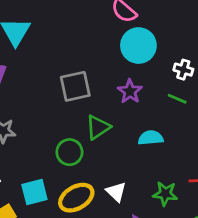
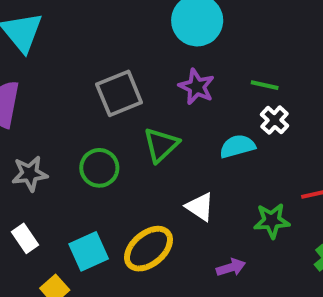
white cross: (183, 70) -> (275, 120), moved, turned 36
green circle: (69, 152) -> (99, 168), moved
white triangle: (116, 192) -> (200, 207), moved

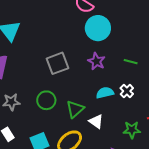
white cross: (275, 120) -> (127, 91), moved
green triangle: (161, 145) -> (75, 109), moved
cyan semicircle: (237, 146) -> (105, 93), moved

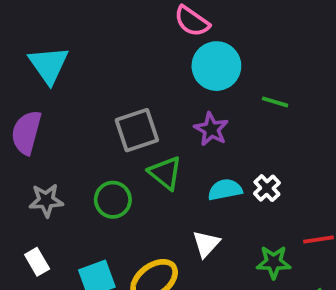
green line: (131, 62) -> (275, 102), moved
green triangle: (75, 109) -> (165, 173), moved, turned -42
white triangle: (96, 122) -> (206, 244), turned 35

